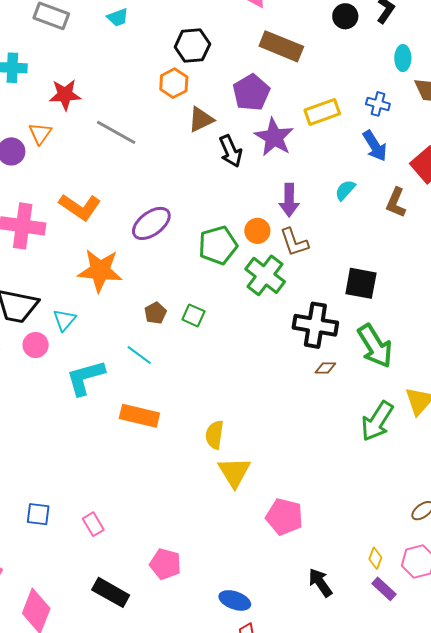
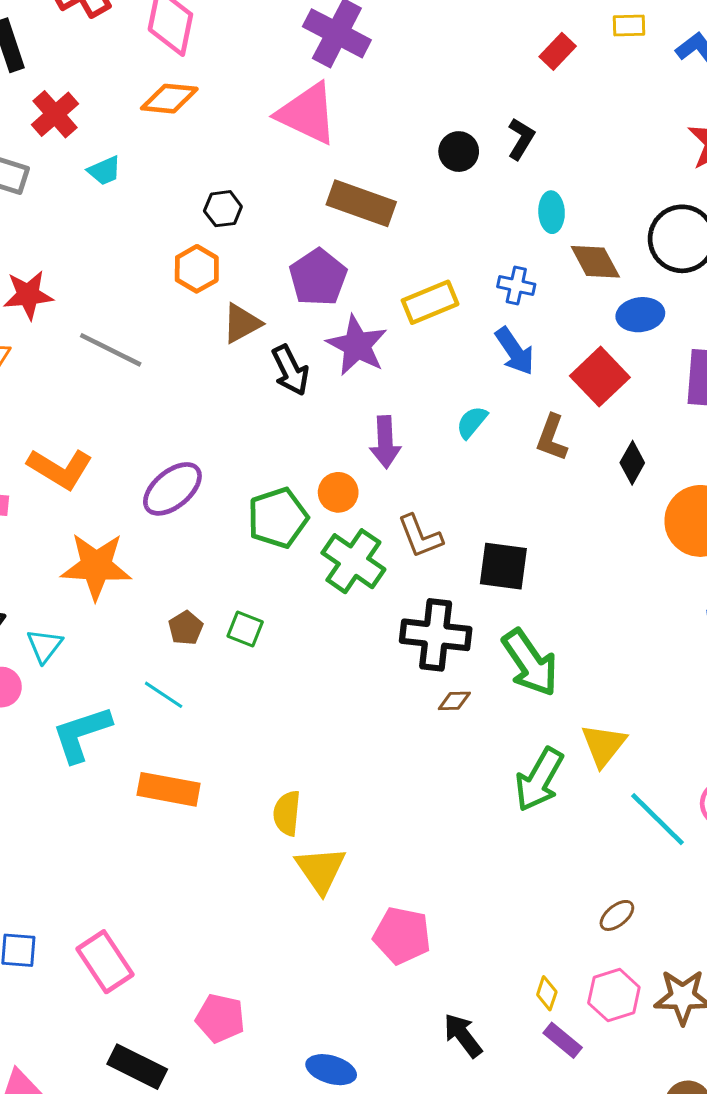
black hexagon: (192, 46) -> (223, 209), size x0.7
brown L-shape: (294, 242) -> (420, 536), moved
pink rectangle: (93, 524) -> (105, 962), size x1.6

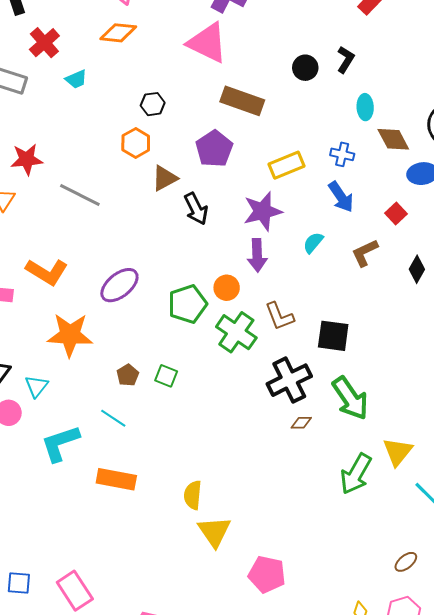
purple star: (357, 345) -> (263, 211), moved, turned 30
red square: (600, 377) -> (396, 213), size x0.6
brown L-shape: (552, 438) -> (365, 253), turned 44
black cross: (436, 635) -> (289, 380), turned -33

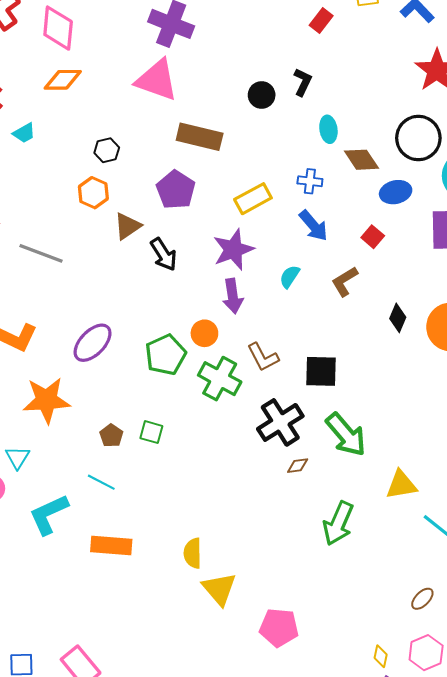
black diamond: (417, 269) -> (398, 318), moved
yellow triangle: (398, 452) -> (401, 485), turned 48
green arrow: (356, 474) -> (338, 523), moved

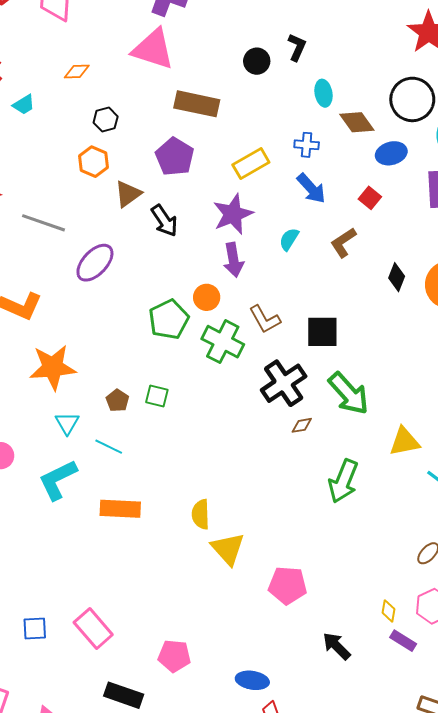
orange diamond: (63, 80) -> (77, 72), moved, size x0.7
purple ellipse: (93, 343) -> (95, 263), moved
cyan triangle: (17, 458) -> (67, 423), moved

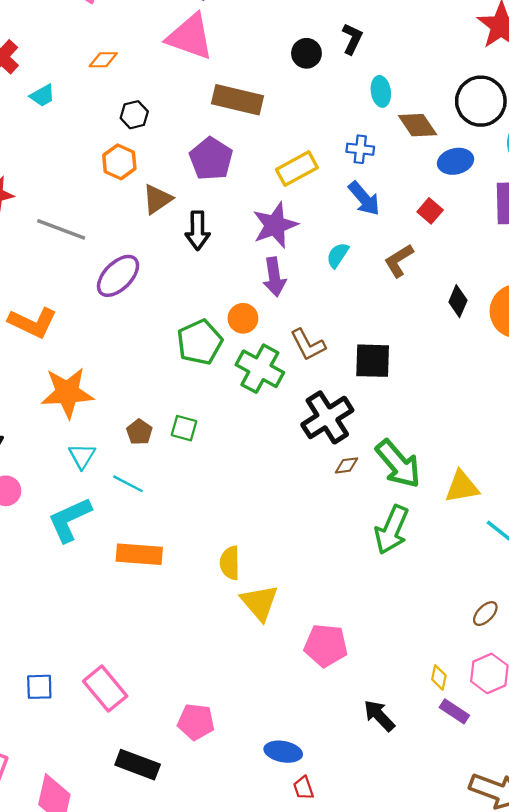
black arrow: (164, 221) -> (198, 231), turned 32
green arrow: (349, 393) -> (398, 464), moved

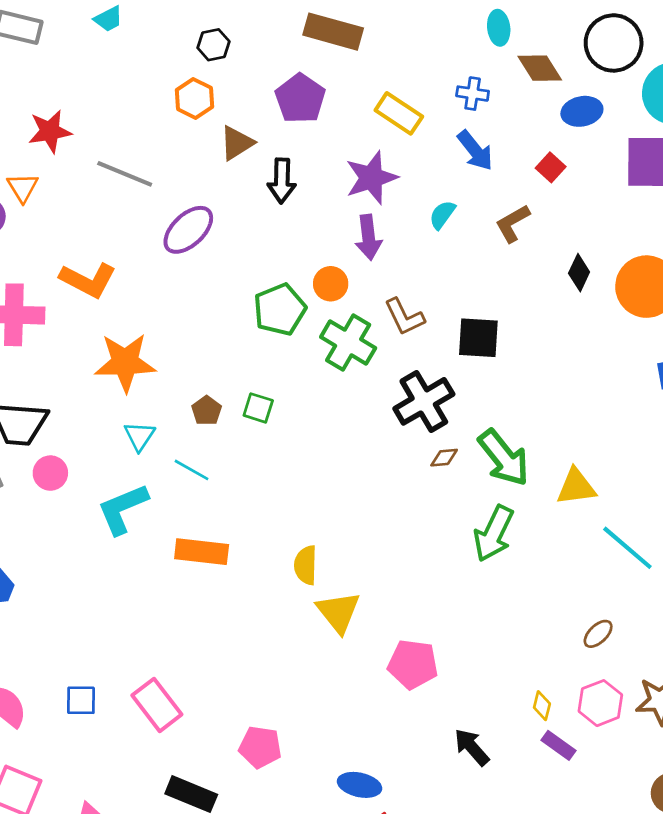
yellow rectangle: (297, 169) -> (399, 113), turned 60

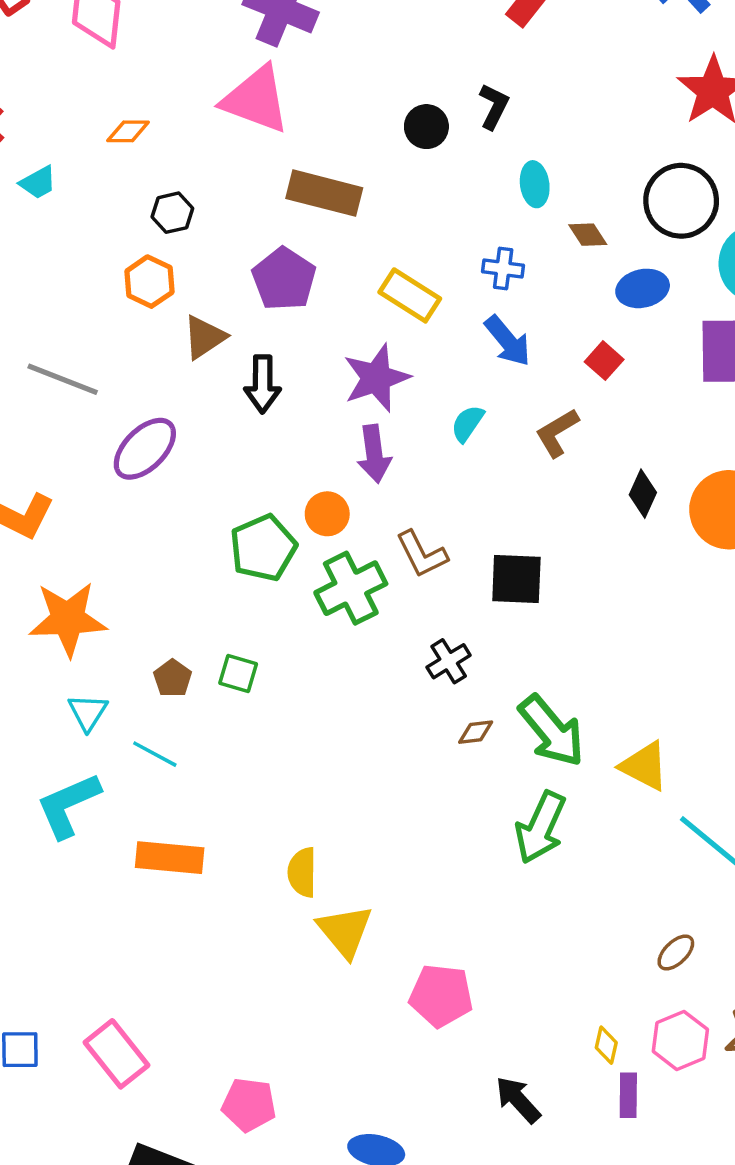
brown diamond: (540, 68) -> (588, 235), size x0.7
green cross: (348, 343) -> (351, 588), turned 34
black cross: (424, 401) -> (449, 661), size x0.6
yellow triangle: (576, 487) -> (644, 766), turned 36
purple rectangle: (559, 745) -> (628, 1095), turned 56

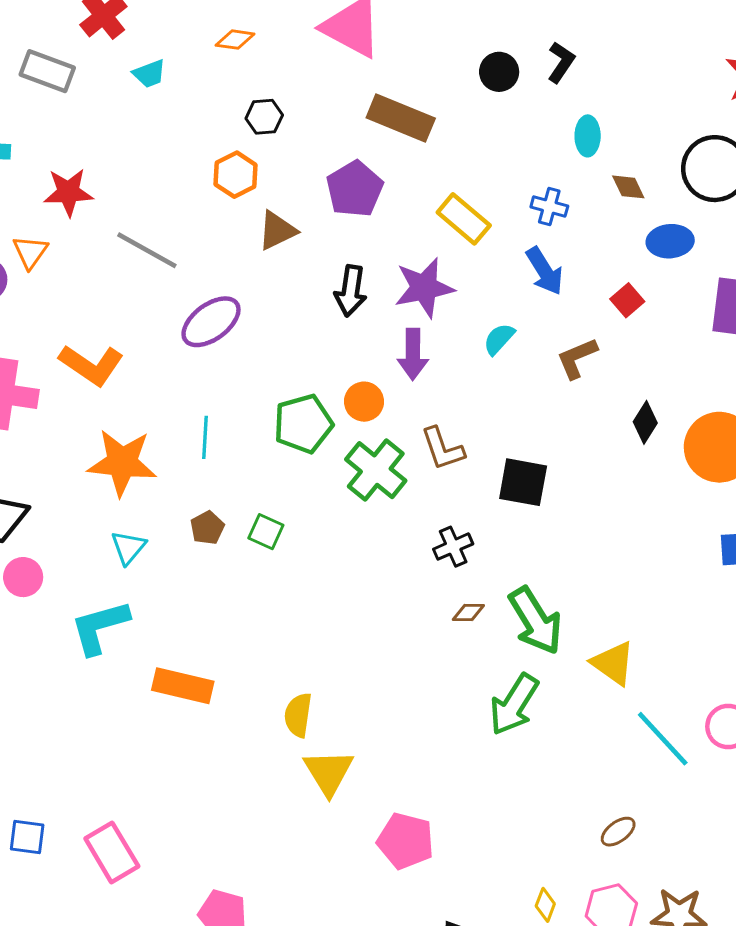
black arrow: (263, 384) -> (351, 291), moved
green cross: (351, 588) -> (376, 470), turned -32
cyan line: (155, 754) -> (205, 437), moved, turned 57

